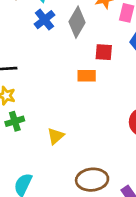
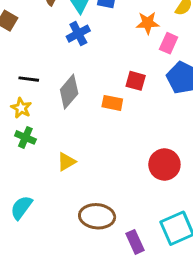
gray diamond: (77, 22) -> (69, 92), moved
green cross: (15, 121) -> (25, 137), turned 30

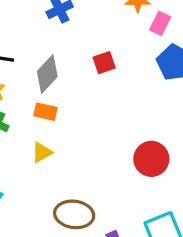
red square: (136, 81) -> (104, 63), moved, turned -36
orange rectangle: (112, 103) -> (46, 112), moved

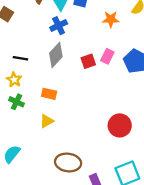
pink rectangle: (160, 23) -> (107, 56), moved
gray diamond: (47, 74) -> (56, 55), moved

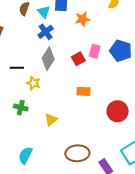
orange star: (111, 19) -> (83, 19), moved
yellow star: (14, 80) -> (33, 83), moved
orange rectangle: (49, 94) -> (83, 91), moved

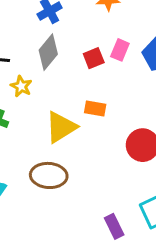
yellow triangle: (51, 120) -> (61, 127), moved, size x1.6
brown ellipse: (77, 153) -> (49, 175), moved

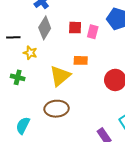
pink rectangle: (120, 50) -> (93, 32), moved
red square: (94, 58) -> (75, 28), turned 32

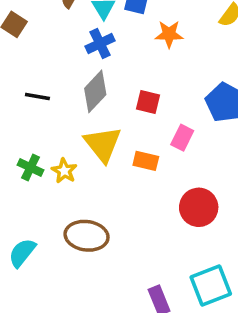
pink rectangle: (93, 32) -> (182, 138), moved
yellow star: (30, 53) -> (64, 171), moved
yellow triangle: (60, 76) -> (103, 144), moved, turned -40

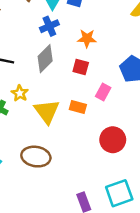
orange star: (169, 34) -> (87, 38), moved
yellow triangle: (103, 144) -> (47, 111), moved
yellow star: (64, 171) -> (20, 93), moved

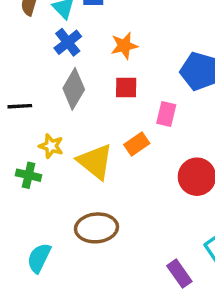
orange rectangle: (78, 107) -> (137, 144), turned -35

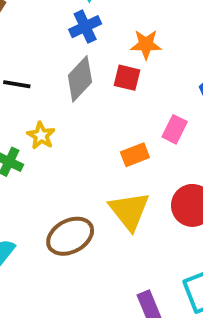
red square: (126, 88) -> (127, 78), moved
yellow triangle: (95, 162) -> (129, 211), moved
brown ellipse: (96, 228) -> (70, 236), turned -36

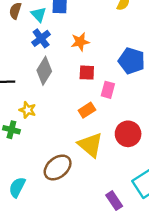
red square: (127, 78) -> (87, 73), moved

